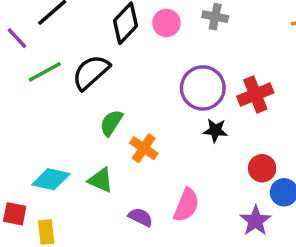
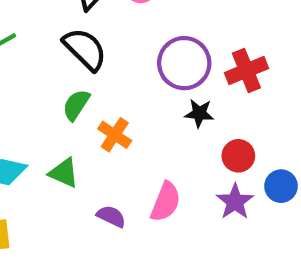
black semicircle: (91, 72) -> (85, 49), moved, turned 87
red circle: (262, 168) -> (238, 156), moved
purple star: (256, 221) -> (235, 202), moved

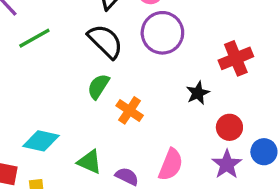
purple circle: (184, 63) -> (162, 33), moved
black star: (199, 113) -> (198, 93), turned -30
green triangle: (64, 173) -> (90, 162), moved

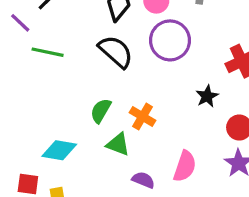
green line: (34, 38) -> (48, 52), turned 44
green semicircle: (98, 86) -> (101, 111), moved
green triangle: (90, 162) -> (118, 144), moved

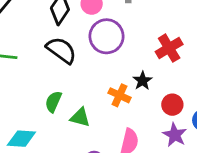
orange cross: (142, 117) -> (120, 95), moved
green triangle: (118, 144) -> (80, 117), moved

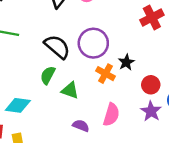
purple circle: (107, 36) -> (93, 43), moved
red cross: (169, 48) -> (152, 18), moved
black semicircle: (61, 50) -> (57, 47), moved

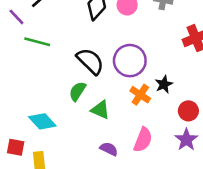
cyan diamond: (18, 105) -> (42, 121), turned 35

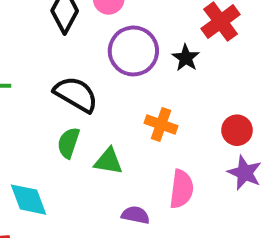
purple circle: (130, 61) -> (133, 51), moved
black star: (164, 84) -> (186, 58), moved
cyan diamond: (42, 121) -> (29, 200), turned 36

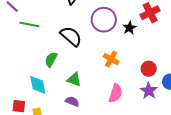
green semicircle: (68, 143) -> (51, 59), moved
green triangle: (109, 161) -> (74, 79), moved
purple semicircle: (135, 215) -> (72, 101), moved

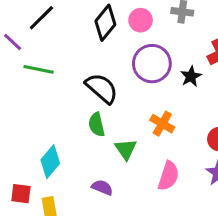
green semicircle: (51, 59) -> (97, 125), moved, turned -42
green triangle: (74, 79) -> (126, 149), moved, turned 35
cyan diamond: (38, 85) -> (50, 162), turned 50

